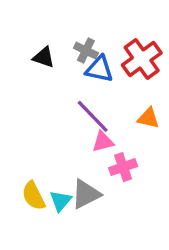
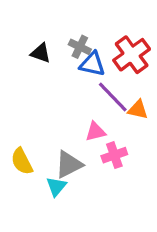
purple line: (93, 116) -> (113, 97), moved
gray triangle: (86, 194) -> (69, 165), moved
yellow semicircle: (34, 196) -> (22, 161), moved

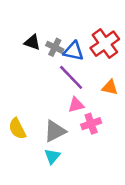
gray cross: (80, 47) -> (55, 47), moved
purple line: (113, 97) -> (71, 77), moved
cyan triangle: (56, 186) -> (52, 156), moved

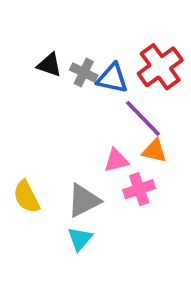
purple line: (71, 77) -> (143, 118), moved
orange triangle: (110, 87) -> (154, 151), moved

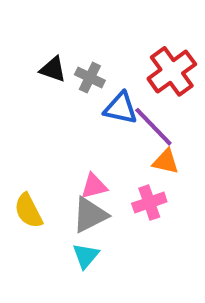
blue triangle: (112, 78) -> (121, 108), moved
pink triangle: (116, 160) -> (94, 186), moved

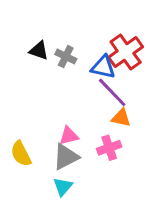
blue triangle: (121, 108) -> (103, 67), moved

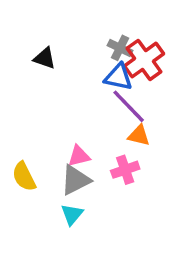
gray cross: (66, 57) -> (120, 48), moved

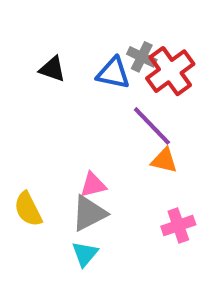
blue triangle: (118, 77) -> (113, 73), moved
pink cross: (125, 170) -> (178, 225), moved

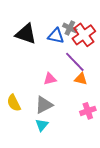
black triangle: (52, 69) -> (26, 34), size x1.6
pink triangle: (93, 185) -> (50, 79), moved

